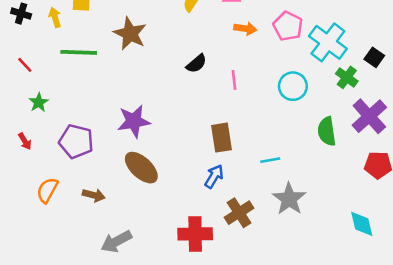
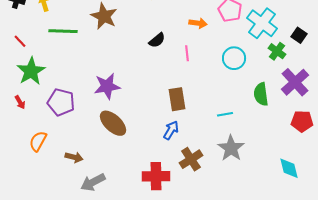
orange arrow: (245, 29) -> (198, 23), moved
green star: (39, 102) -> (31, 71), size x1.8
cyan line: (270, 160) -> (225, 114), moved
brown arrow: (94, 195) -> (74, 157), moved

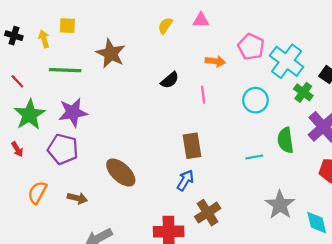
purple star: (107, 86) -> (73, 112), moved
cyan line: (225, 114) -> (254, 157), moved
gray star: (231, 148) -> (280, 205), moved
brown arrow: (74, 157) -> (77, 198), moved

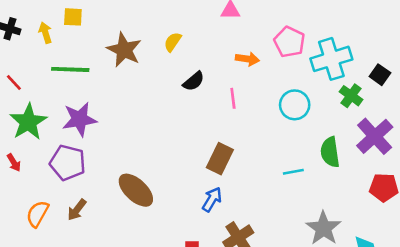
yellow semicircle: (165, 26) -> (173, 42), moved
cyan cross: (287, 61) -> (331, 59), turned 36
brown rectangle: (192, 146) -> (220, 159), turned 35
brown arrow: (77, 198) -> (77, 210), moved, turned 114

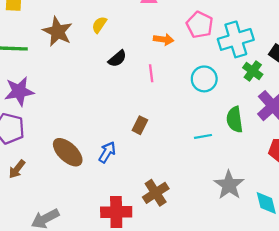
brown rectangle: (220, 159) -> (140, 125), size x0.7
blue arrow: (212, 199) -> (107, 152), moved

